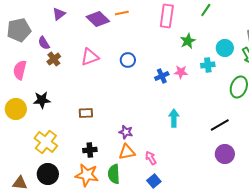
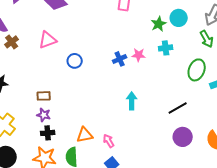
green star: (188, 41) -> (159, 24), moved
cyan circle: (225, 48) -> (179, 18), moved
blue circle: (128, 60) -> (75, 61), moved
purple star: (126, 132) -> (44, 115), moved

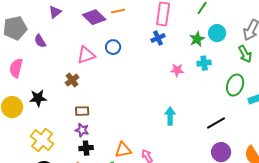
brown cross: (12, 42) -> (72, 80), moved
blue cross: (120, 59) -> (158, 38), moved
blue circle: (75, 61) -> (113, 47), moved

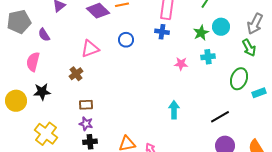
blue cross: (158, 38) -> (162, 32), turned 32
blue circle: (113, 47) -> (126, 40), moved
pink semicircle: (16, 68) -> (33, 62), moved

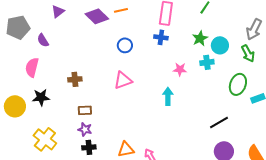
cyan circle: (221, 27) -> (220, 45), moved
pink triangle: (90, 49) -> (123, 80), moved
brown cross: (76, 74) -> (75, 79), turned 32
cyan arrow: (174, 110) -> (168, 96), moved

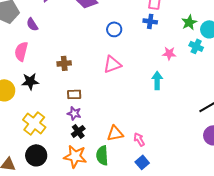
cyan cross: (207, 62) -> (196, 46), turned 32
black cross: (89, 147) -> (78, 131), turned -32

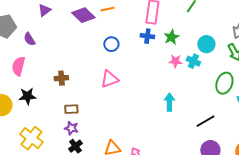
green star: (189, 22) -> (171, 37), moved
pink star: (169, 53) -> (175, 61), moved
cyan arrow: (157, 80) -> (169, 102), moved

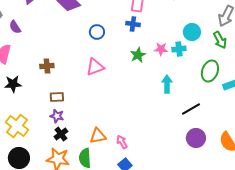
green star: (171, 37) -> (138, 55), moved
cyan cross: (193, 61) -> (179, 49), turned -32
cyan arrow: (169, 102) -> (167, 84), moved

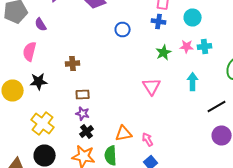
cyan circle: (192, 32) -> (193, 18), moved
pink triangle: (95, 67) -> (152, 86), moved, turned -42

